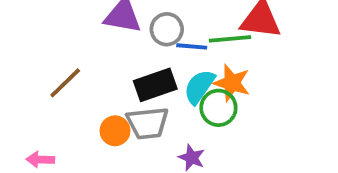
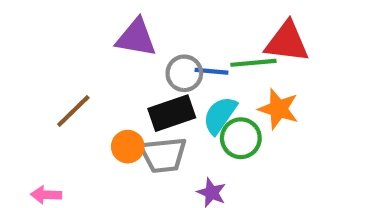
gray circle: (167, 29) -> (184, 73), moved
orange star: (232, 83) -> (279, 109), moved
orange circle: (115, 131) -> (128, 147), moved

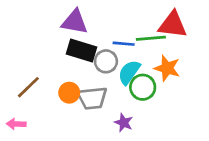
gray circle: (184, 73) -> (106, 61), moved
brown line: (73, 111) -> (28, 87), moved
black rectangle: (172, 113) -> (81, 50), moved, turned 36

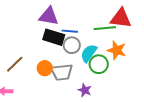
blue line: (124, 44) -> (70, 31), moved

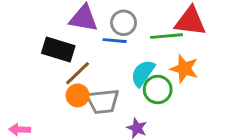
black rectangle: (54, 37) -> (58, 49), moved
gray circle: (72, 45) -> (124, 23), moved
brown line: (15, 64) -> (78, 73), moved

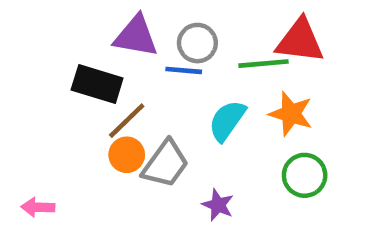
green circle: (158, 89) -> (305, 175), moved
gray trapezoid: (103, 101) -> (165, 164), turned -48

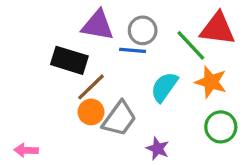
green line: (264, 64) -> (191, 45), turned 52

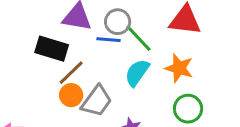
green line: (191, 45) -> (139, 38), moved

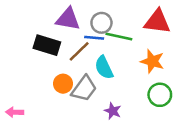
green line: (139, 38) -> (119, 36), turned -35
brown line: (71, 73) -> (79, 51), moved
cyan semicircle: (137, 73) -> (104, 68), moved, turned -60

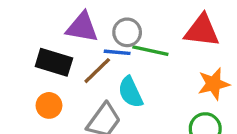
orange star: (152, 61) -> (214, 84), moved, turned -30
orange circle: (63, 84) -> (49, 105), moved

